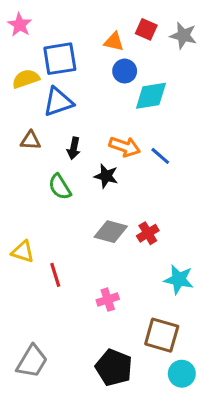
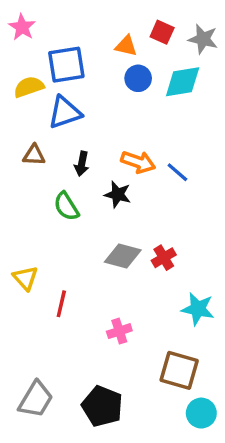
cyan diamond: (151, 96) -> (183, 82), moved
yellow triangle: (23, 252) -> (25, 278), turned 30
red line: (55, 275) -> (61, 304), turned 30
black pentagon: (114, 368) -> (102, 406), moved

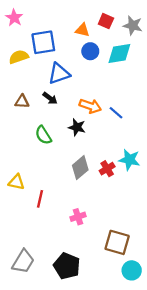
blue triangle: (65, 112) -> (59, 74), moved
black arrow: (82, 164) -> (50, 98), moved, turned -64
gray diamond: (123, 256) -> (80, 168), turned -55
yellow triangle: (25, 278) -> (16, 182), turned -36
cyan star: (198, 309) -> (129, 160), moved

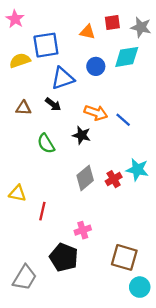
red square: (106, 21) -> (112, 22), turned -32
blue circle: (90, 51) -> (96, 66), moved
black pentagon: (67, 266) -> (64, 257), moved

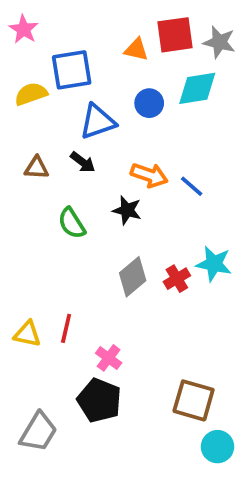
red square: (112, 22) -> (175, 35), size x1.5
yellow triangle: (17, 193) -> (27, 334), moved
pink cross: (83, 230) -> (109, 358), moved, turned -35

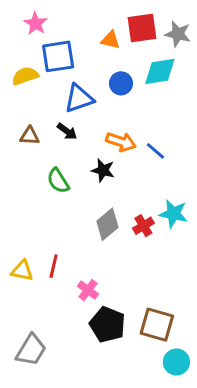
pink star: (24, 29) -> (36, 23), moved
black pentagon: (99, 400) -> (107, 325), moved

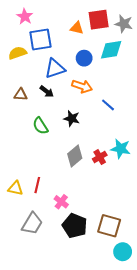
orange arrow: (121, 142) -> (82, 86), moved
gray trapezoid: (31, 350) -> (32, 224), moved

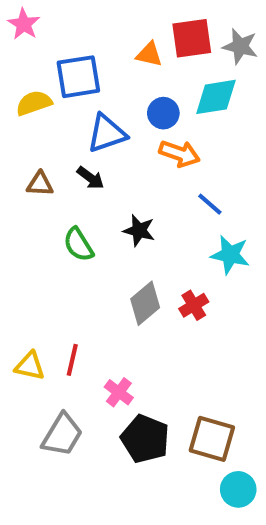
pink star: (25, 17) -> (24, 24), moved
orange arrow: (82, 86) -> (180, 154), moved
cyan star: (121, 149) -> (230, 255), moved

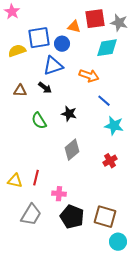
blue circle: (163, 113) -> (62, 44), moved
red cross: (194, 305) -> (110, 161), moved
pink cross: (119, 392) -> (59, 194), turned -32

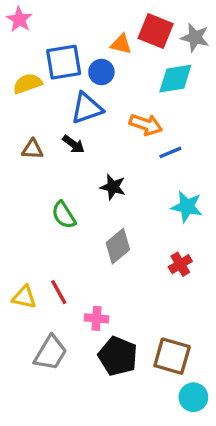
red square: (95, 19) -> (156, 31), turned 30
blue line: (104, 101) -> (170, 152), moved, turned -64
green semicircle: (39, 121) -> (64, 215), moved
red line: (36, 178) -> (59, 292), turned -42

